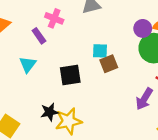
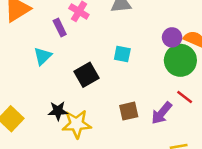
brown square: (109, 64) -> (129, 111), moved
black square: (70, 75) -> (87, 75), turned -30

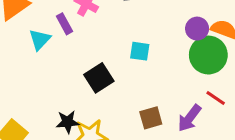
cyan triangle: (43, 56) -> (40, 39), moved

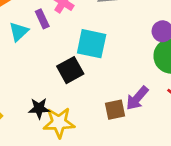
cyan square: (140, 51) -> (92, 44), moved, size x1.6
purple arrow: (189, 118) -> (137, 98), moved

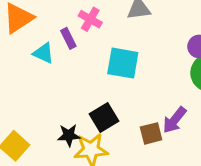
cyan triangle: (19, 32) -> (43, 53), turned -50
black square: (70, 70) -> (104, 117), moved

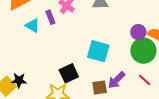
cyan square: (123, 63) -> (98, 51), moved
black star: (69, 135) -> (19, 80), moved

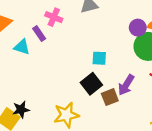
cyan square: (98, 51) -> (99, 58), size x0.6
black square: (69, 73) -> (91, 84), moved

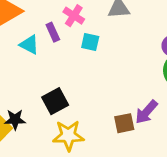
cyan square: (99, 58) -> (90, 42), moved
black square: (91, 84) -> (55, 101), moved

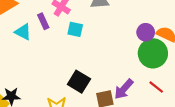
black square: (55, 101) -> (79, 82), moved, turned -30

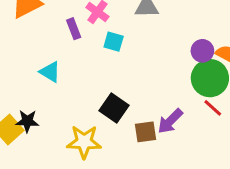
cyan triangle: (23, 32) -> (50, 72), moved
red line: (156, 87) -> (213, 108), moved

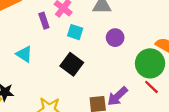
purple circle: (202, 51) -> (115, 38), moved
black square: (114, 108) -> (72, 64), moved

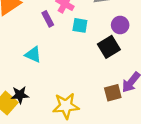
black square: (72, 64) -> (109, 47), moved, turned 30

